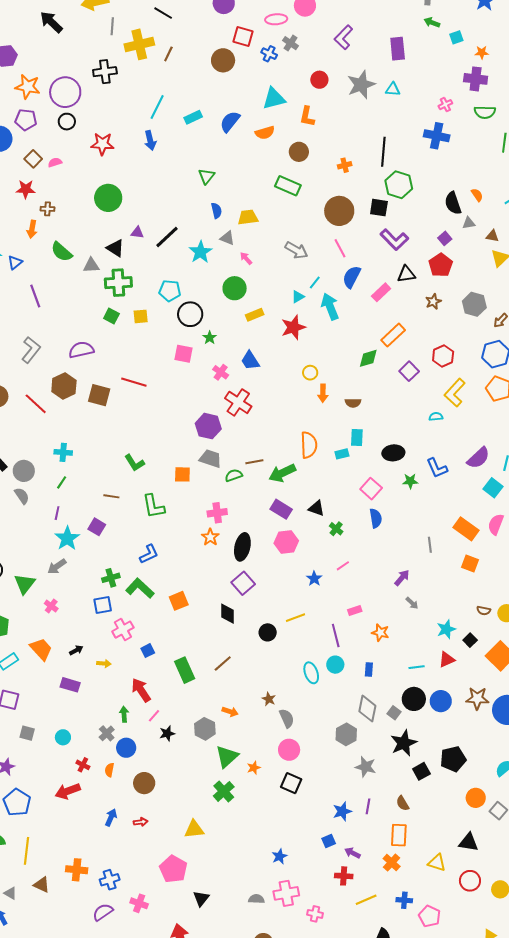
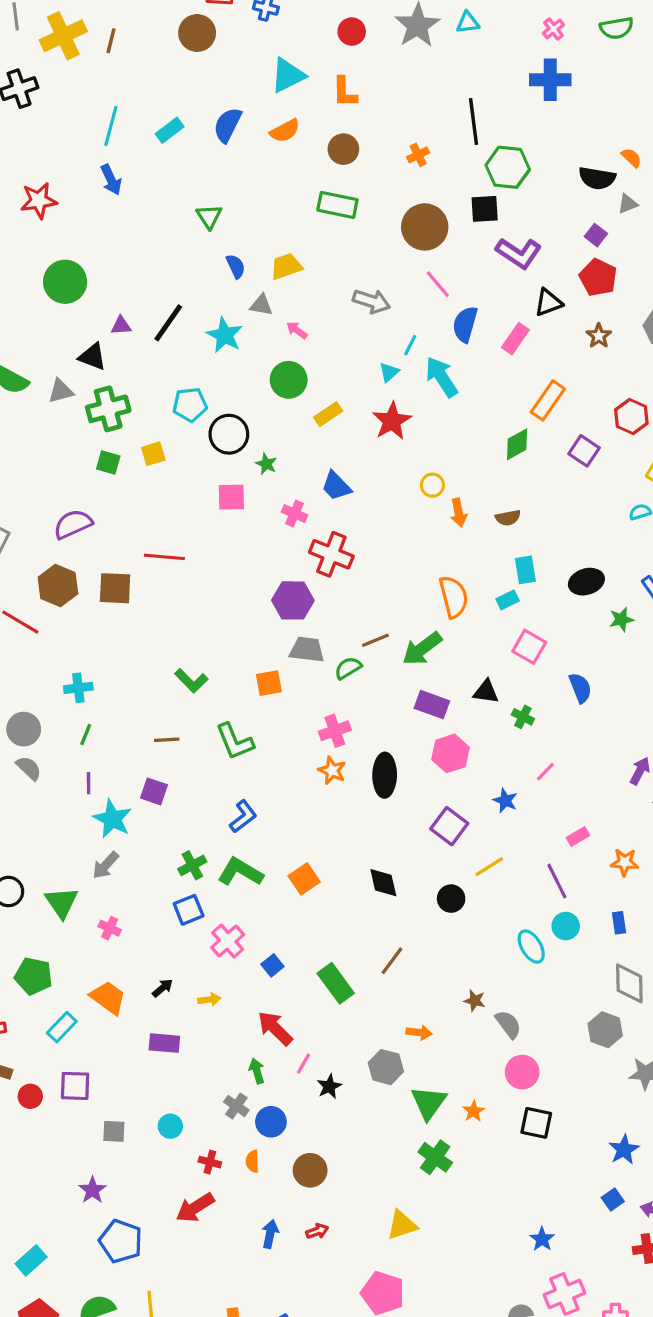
black semicircle: (453, 203) -> (597, 178), turned -50
pink square: (371, 489) -> (529, 647), moved
purple square: (243, 583) -> (449, 826), moved

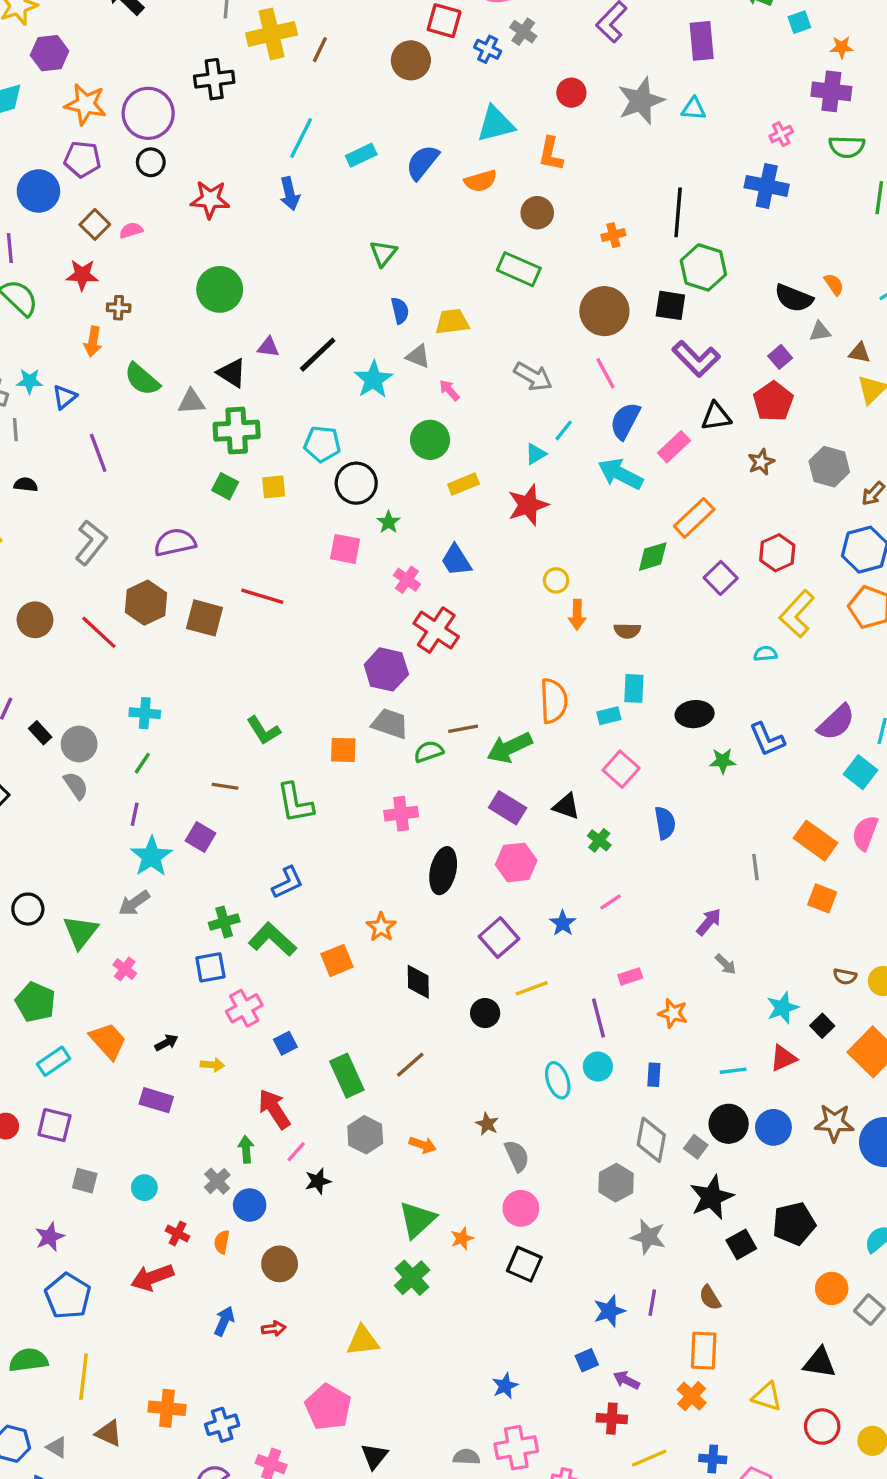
cyan arrow: (442, 377) -> (621, 474), moved, turned -42
orange star: (332, 770) -> (381, 927), moved
gray hexagon: (386, 1067) -> (365, 1135), moved

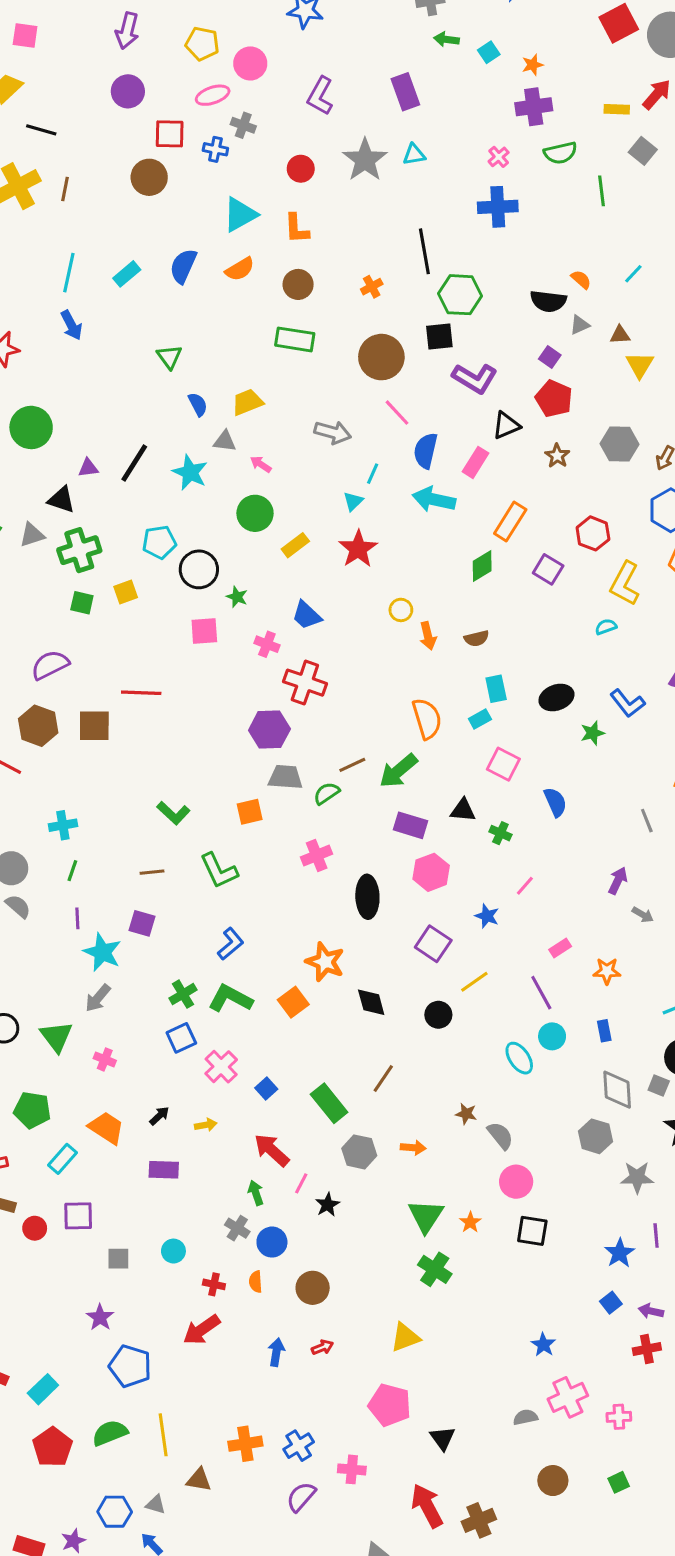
orange star: (381, 927) -> (325, 962), size x1.4

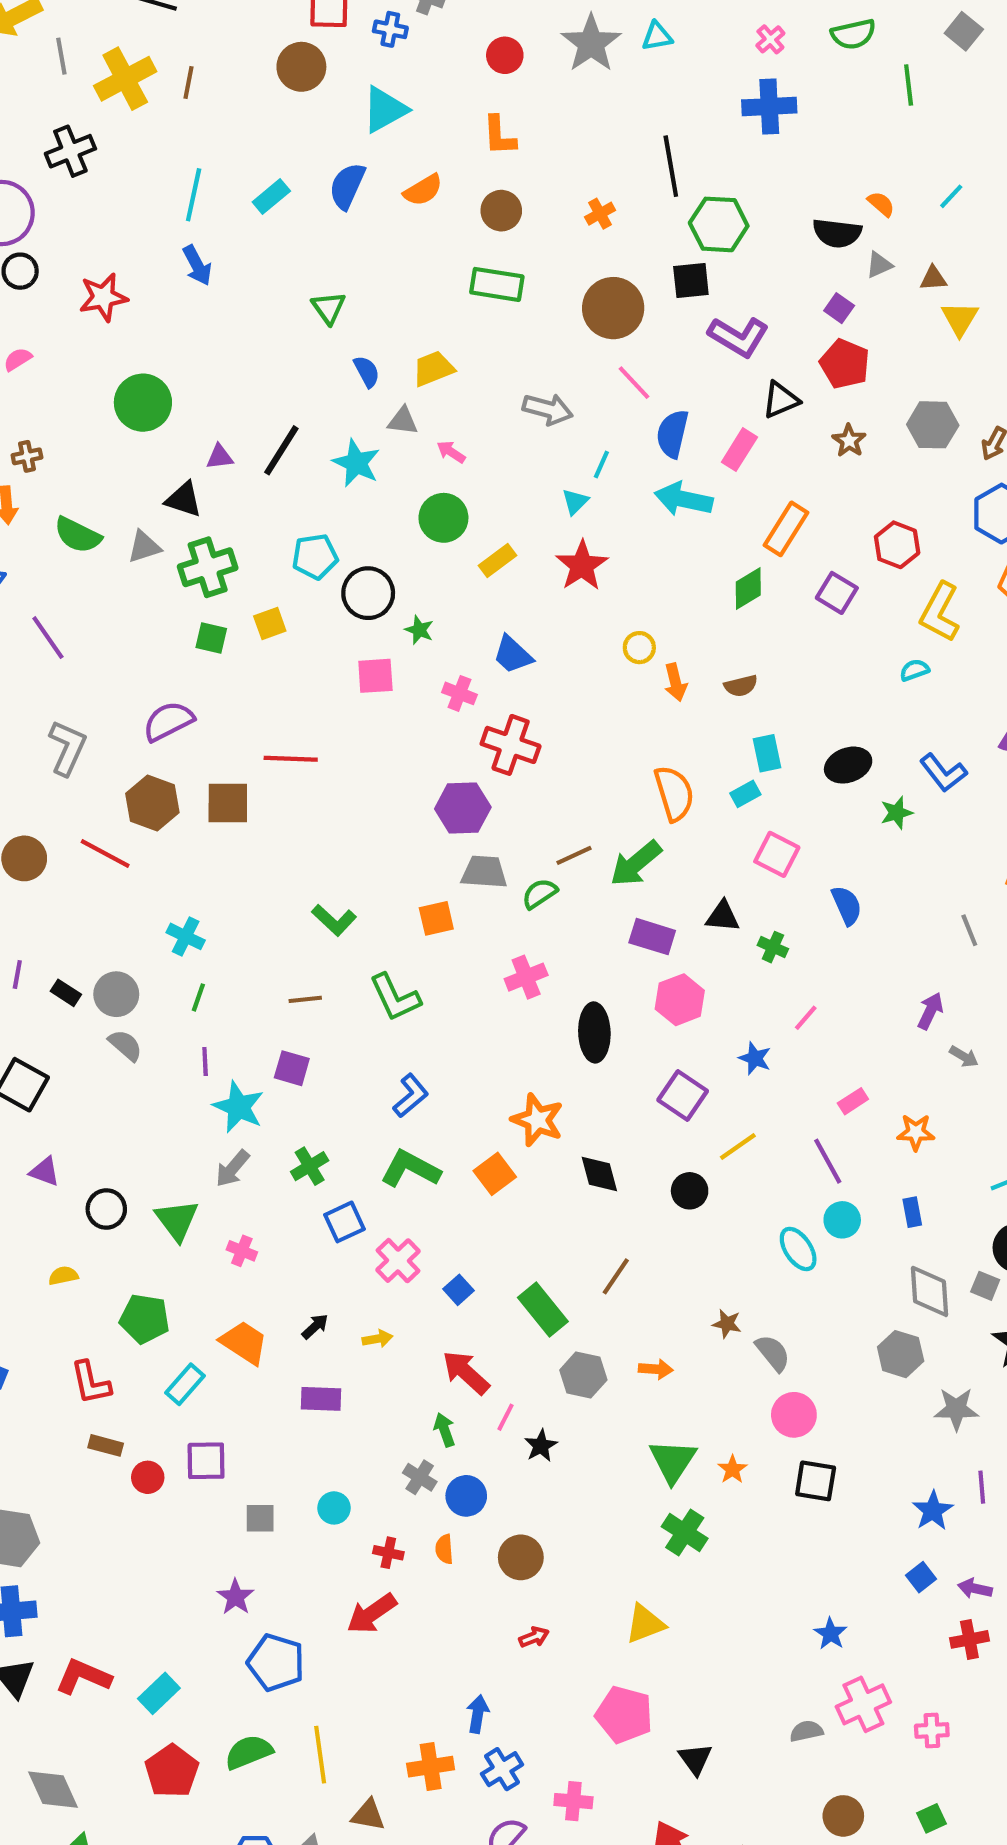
cyan triangle: (240, 215) -> (385, 110), moved
cyan cross: (63, 825) -> (186, 936), turned 36
green cross: (183, 994) -> (310, 1166), moved
blue arrow: (276, 1352) -> (478, 1714), moved

